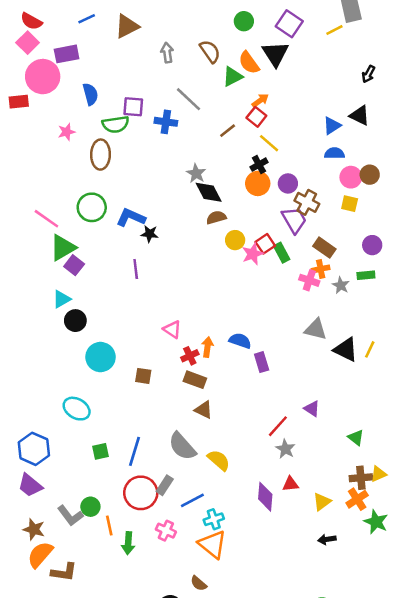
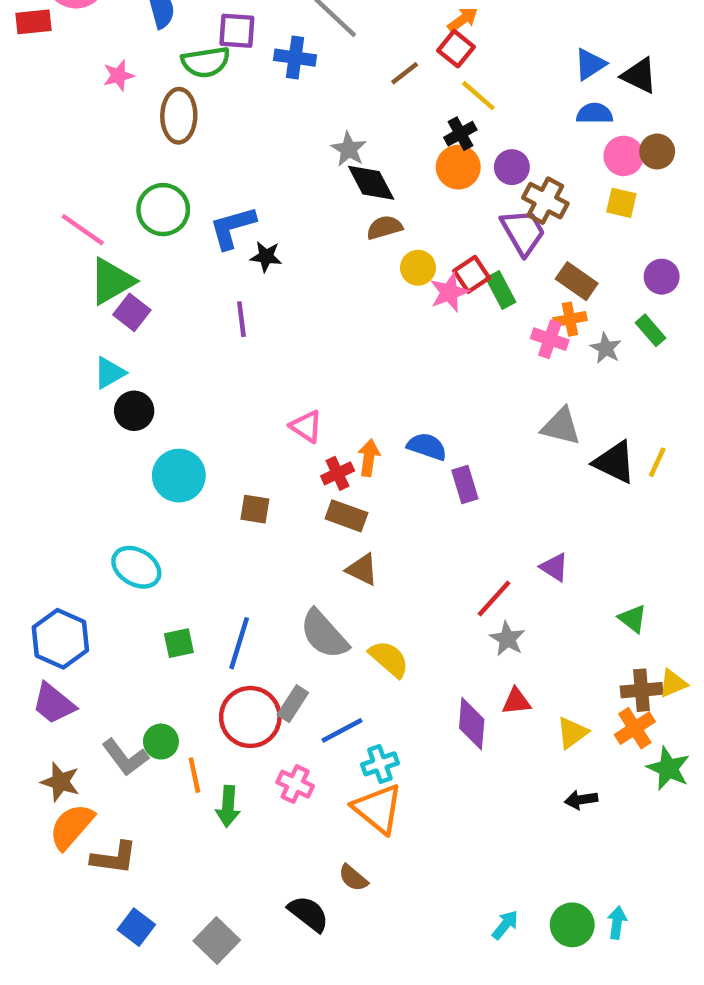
black triangle: (360, 116) -> (639, 75), moved
blue L-shape: (131, 217) -> (232, 227), turned -40
green rectangle: (366, 275) -> (650, 330), turned 54

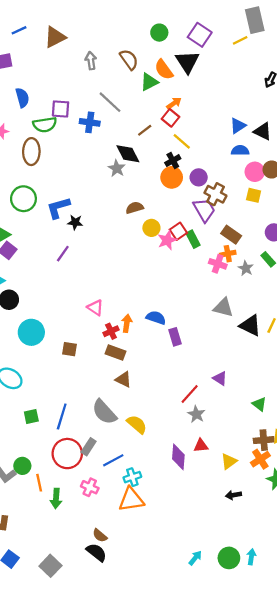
black diamond: (371, 183) -> (128, 154), moved
purple line: (241, 319) -> (63, 254), turned 42
orange triangle: (378, 809) -> (131, 500), turned -48
brown semicircle: (353, 878) -> (100, 535), moved

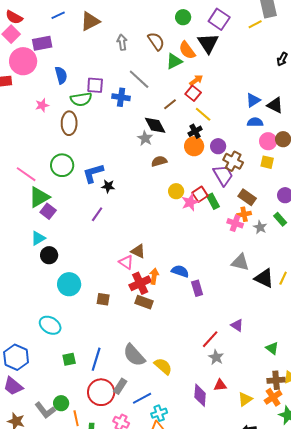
brown semicircle: (135, 208) -> (159, 161), moved
red cross: (111, 331) -> (140, 283), size x1.5
brown triangle: (123, 379) -> (138, 251), moved

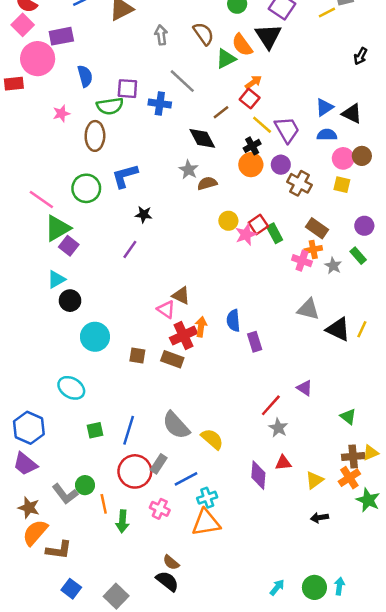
gray star: (145, 138) -> (188, 170), moved
blue L-shape: (93, 173) -> (125, 176), moved
purple trapezoid: (223, 175) -> (287, 130), moved
blue semicircle: (180, 271) -> (233, 321), turned -114
brown rectangle: (144, 302) -> (172, 359), moved

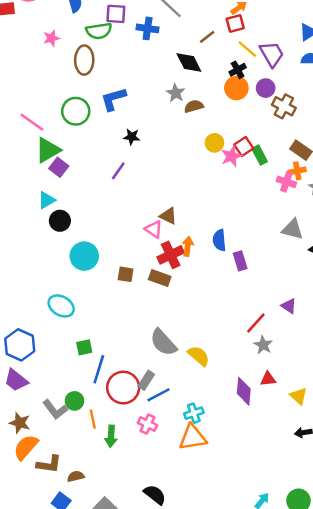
red square: (250, 99) -> (235, 24), turned 36
blue line: (129, 430) -> (99, 369), moved
blue line: (186, 479) -> (158, 395), moved
yellow triangle: (314, 480) -> (298, 396), turned -42
brown semicircle: (171, 562) -> (76, 476), moved, turned 126

